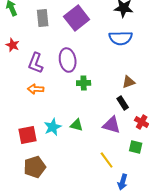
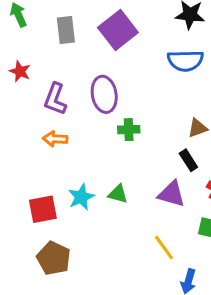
brown pentagon: (35, 167) -> (54, 258), turned -30

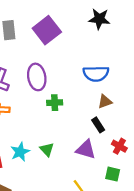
blue semicircle: (185, 61) -> (96, 74), moved
green triangle: (118, 194) -> (47, 150), turned 32

